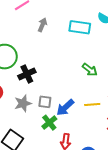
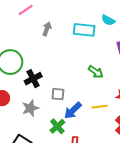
gray square: (45, 102) -> (58, 94), moved

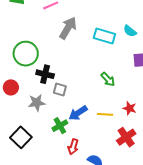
gray arrow: (47, 29) -> (68, 28), size x1.6
black cross: (33, 79) -> (45, 74), turned 30
gray square: (58, 94) -> (60, 89), moved

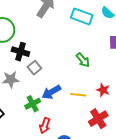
gray square: (60, 89) -> (34, 68), turned 32

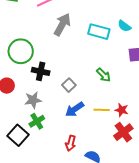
gray square: (34, 68) -> (69, 85), moved
red star: (103, 90) -> (122, 110), moved
green cross: (33, 104) -> (37, 121), moved

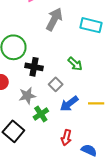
green arrow: (104, 75) -> (75, 64), moved
gray square: (69, 85) -> (56, 84), moved
green cross: (37, 121) -> (41, 114), moved

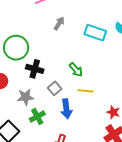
gray arrow: (54, 19) -> (59, 23), size x0.6
yellow line: (96, 103) -> (86, 91), moved
blue arrow: (69, 104) -> (66, 109), turned -66

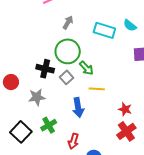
green circle: (16, 48) -> (68, 51), moved
gray square: (55, 88) -> (66, 77), moved
green cross: (37, 117) -> (49, 125), moved

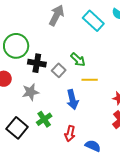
gray arrow: (68, 22) -> (56, 15), size x1.5
cyan rectangle: (104, 30) -> (93, 21), turned 30
green circle: (68, 51) -> (16, 46), moved

